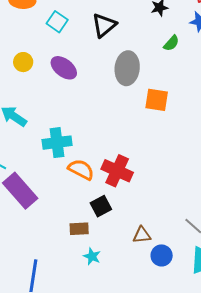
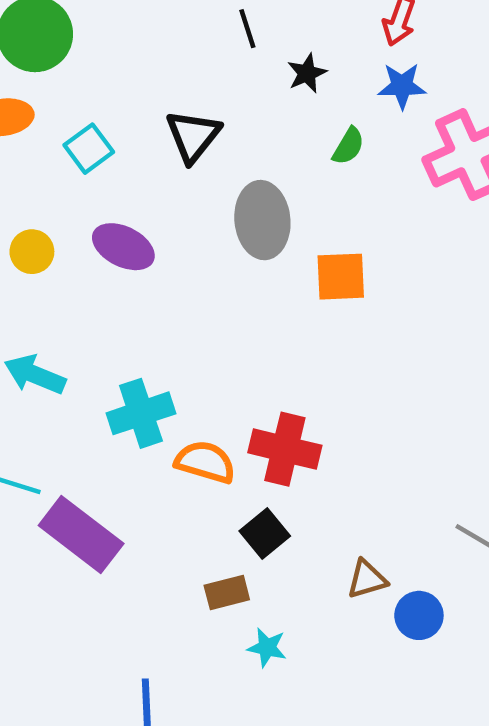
cyan square: (57, 22) -> (89, 149), turned 30

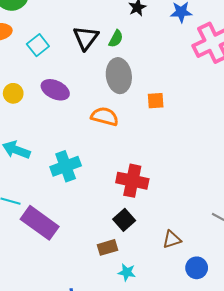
green semicircle: (348, 146) -> (116, 39), moved
orange square: (341, 277) -> (156, 101), size x0.7
orange semicircle: (205, 462) -> (105, 116), moved
blue circle: (419, 615) -> (197, 268), moved

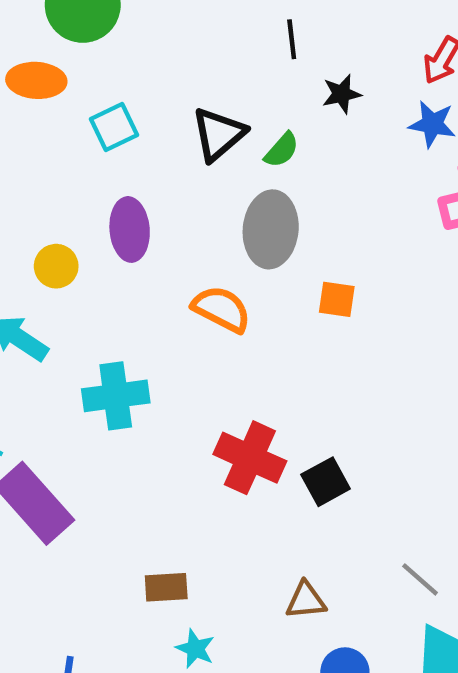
purple ellipse: (55, 90) -> (130, 229), turned 48
yellow circle: (13, 93) -> (56, 266), moved
black square: (124, 220) -> (326, 482), moved

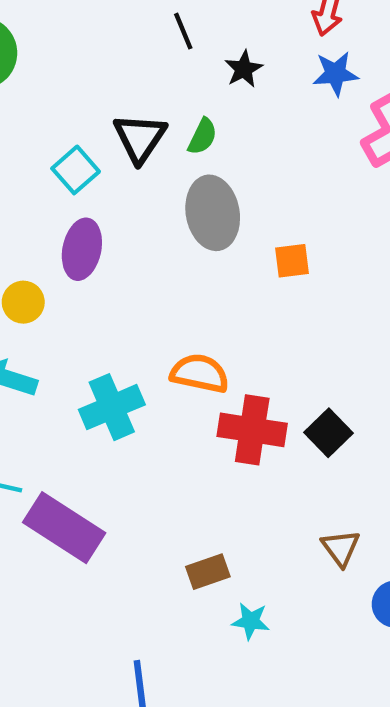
cyan square: (114, 127) -> (76, 170), moved
purple ellipse: (130, 229) -> (82, 249), turned 32
orange semicircle: (222, 309) -> (200, 373), moved
brown triangle: (306, 600) -> (341, 548), turned -45

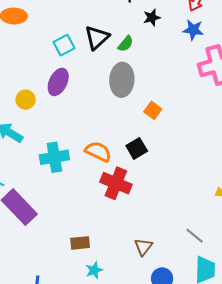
orange square: (292, 261) -> (153, 110), turned 30
black square: (329, 433) -> (137, 148), moved
cyan star: (251, 621) -> (94, 270), turned 30

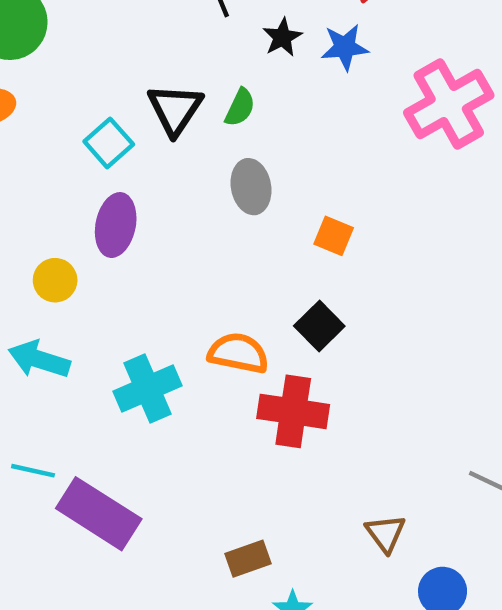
blue star: (193, 30) -> (345, 47), moved
gray ellipse: (122, 80) -> (251, 187), size x0.7

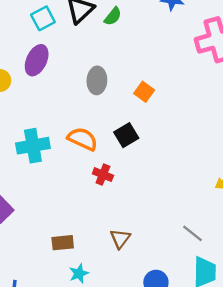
gray ellipse: (251, 187) -> (97, 80), moved
red cross: (293, 411) -> (103, 175), size x0.6
brown triangle: (386, 533) -> (120, 239), moved

